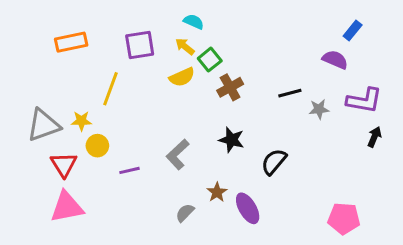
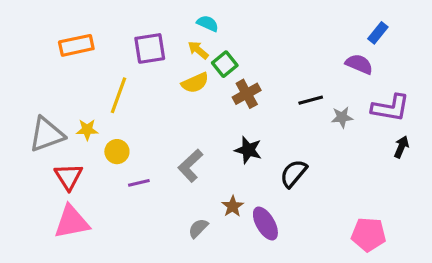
yellow circle: (97, 146) -> (117, 152), moved

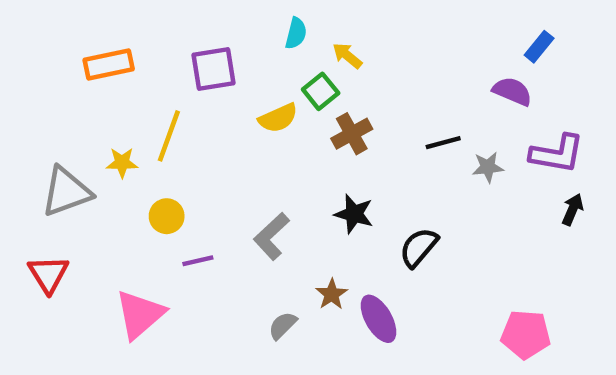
cyan semicircle: (208, 23) -> (296, 33), turned 80
yellow arrow: (198, 50) -> (347, 56), moved
yellow star: (87, 130) -> (122, 163), moved
red triangle: (68, 177) -> (48, 274), moved
pink triangle: (72, 222) -> (140, 314), moved, turned -30

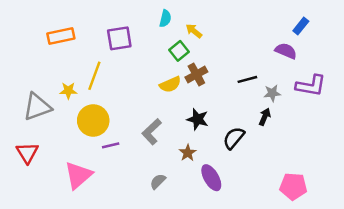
yellow semicircle: (278, 118) -> (170, 84), moved
black arrow: (573, 209) -> (265, 117), moved
yellow circle: (167, 216) -> (93, 120), size x1.6
brown star: (332, 294) -> (188, 153), moved

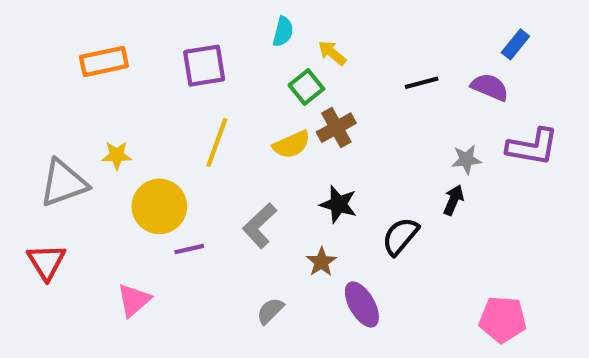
yellow line: (94, 76) -> (217, 142), moved
black line: (247, 79) -> (422, 83), moved
pink triangle: (78, 175) -> (134, 300), size x0.7

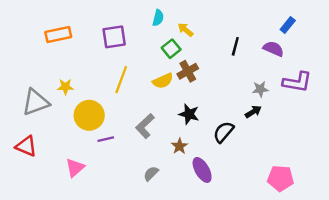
black line: (422, 83) -> (235, 46), turned -60
black arrow: (454, 200) -> (253, 112), turned 35
red triangle: (46, 262) -> (26, 146), turned -35

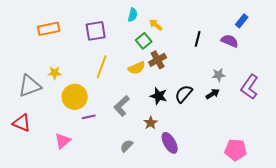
purple L-shape: (297, 82) -> (250, 87), moved, turned 115
black semicircle: (223, 132) -> (184, 94), moved

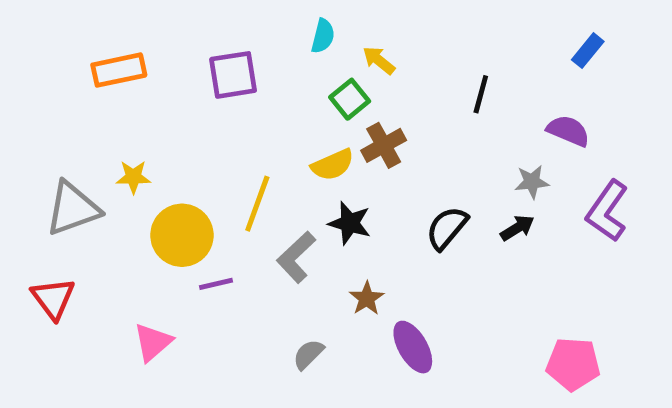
purple semicircle: (230, 41) -> (568, 131), moved
yellow line: (102, 67) -> (257, 204), moved
black star: (159, 96) -> (350, 223), moved
red triangle: (22, 123) -> (53, 298), turned 30

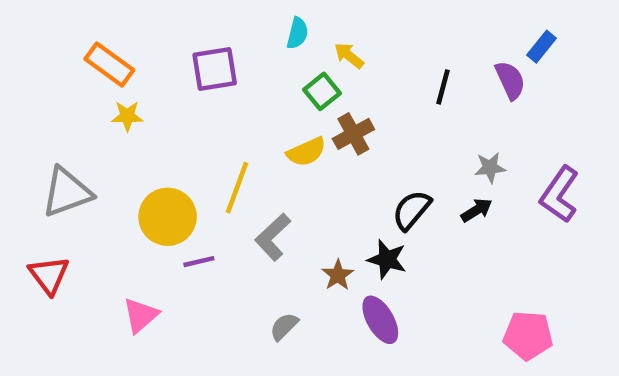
orange rectangle: (119, 70) -> (109, 65), turned 48
purple semicircle: (568, 131) -> (510, 80), moved, turned 42
yellow star: (133, 177) -> (127, 116), moved
black star: (350, 223) -> (387, 259), moved

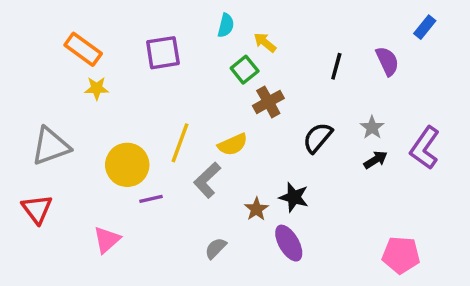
blue rectangle: (542, 47) -> (425, 27), moved
yellow semicircle: (306, 152) -> (233, 144), moved
gray star: (490, 168) -> (372, 127), turned -30
black semicircle: (412, 210) -> (318, 138), moved
black arrow: (477, 210) -> (375, 160), moved

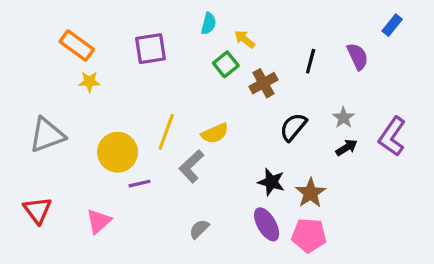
brown cross: (268, 102) -> (263, 83), moved
red triangle: (37, 209) -> (38, 210), moved
brown star: (256, 209) -> (311, 193), moved, size x1.4
pink pentagon: (401, 255) -> (309, 235), moved

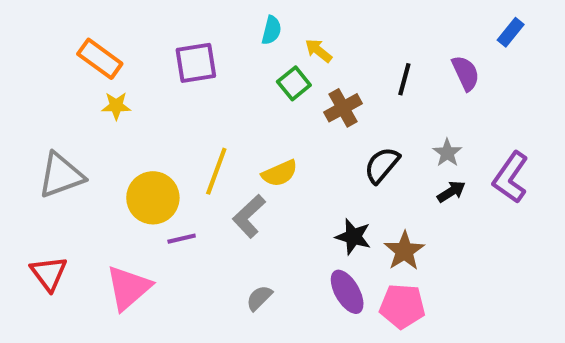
pink triangle: (99, 221) -> (128, 288), size x1.4

